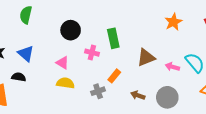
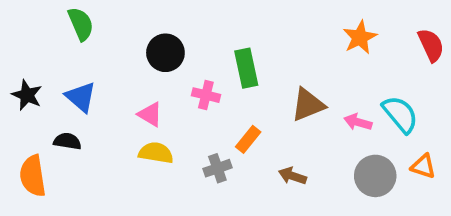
green semicircle: (26, 15) -> (81, 24), turned 144
gray circle: (167, 97) -> (375, 176), moved

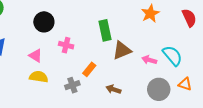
green rectangle: (246, 68) -> (105, 30), moved

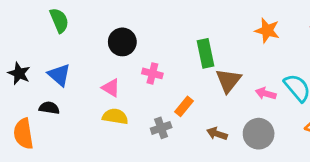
orange star: (150, 14) -> (267, 30), turned -30
brown triangle: (122, 50) -> (228, 81), turned -30
gray circle: (159, 89) -> (259, 134), moved

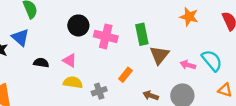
pink cross: (152, 73) -> (106, 36), moved, size x1.5
blue triangle: (59, 75) -> (20, 37), moved
black semicircle: (49, 108) -> (41, 63), moved
gray cross: (161, 128) -> (99, 91), moved

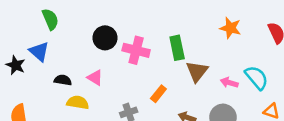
yellow semicircle: (73, 82) -> (78, 102), moved

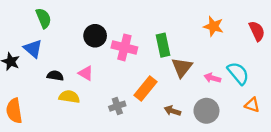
orange rectangle: (158, 94) -> (146, 89), size x1.5

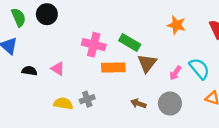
black circle: (95, 36) -> (47, 14), moved
green rectangle: (163, 45) -> (130, 42), turned -48
pink arrow: (212, 78) -> (175, 73), turned -72
orange rectangle: (146, 89) -> (113, 68), moved, turned 50
yellow semicircle: (69, 97) -> (63, 103), moved

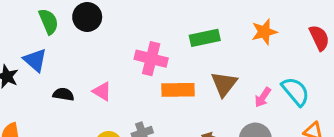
orange star: (176, 25) -> (264, 32), turned -30
green rectangle: (130, 42) -> (205, 38), moved, turned -42

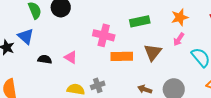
pink arrow: (263, 97) -> (179, 39), moved

